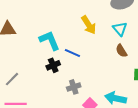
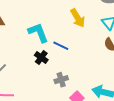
black cross: (53, 65) -> (41, 58), turned -32

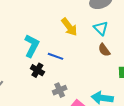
cyan L-shape: (38, 33) -> (32, 46), turned 55

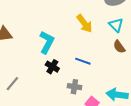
blue line: (56, 56) -> (83, 61), moved
gray cross: (60, 90) -> (74, 87), turned 32

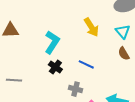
gray line: (12, 84) -> (14, 80), turned 49

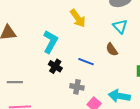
yellow arrow: (91, 27) -> (78, 18), moved
brown semicircle: (124, 54) -> (112, 50), moved

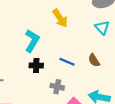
brown semicircle: (112, 50) -> (94, 60), moved
black cross: (55, 66) -> (36, 65), turned -32

